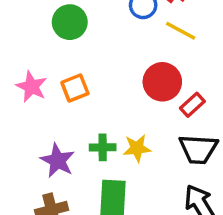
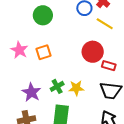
red rectangle: (192, 105) -> (109, 66), turned 56
green cross: (103, 147) -> (57, 86), turned -32

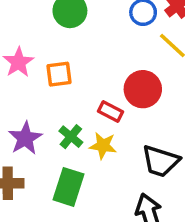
red rectangle: (109, 66) -> (110, 112), moved
green cross: (57, 86) -> (71, 137), turned -32

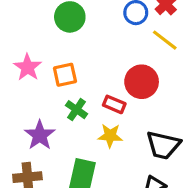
green cross: (71, 137) -> (76, 110), moved

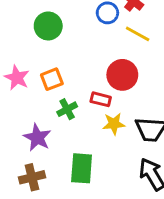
green cross: (76, 110) -> (67, 109), turned 36
yellow star: (110, 136) -> (114, 124), moved

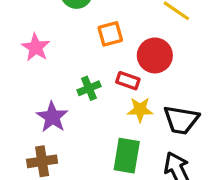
orange square: (52, 79) -> (110, 34), moved
green rectangle: (82, 168) -> (127, 156), moved

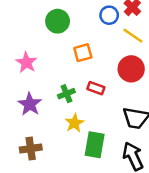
red circle: (155, 55) -> (131, 69), moved
yellow star: (140, 110) -> (74, 123), moved, turned -30
purple star: (52, 117) -> (30, 104), moved

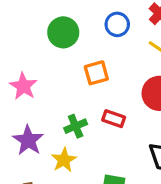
blue circle: (109, 15) -> (117, 24), moved
yellow star: (74, 123) -> (64, 160), moved

